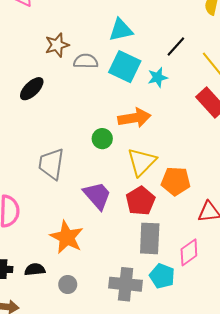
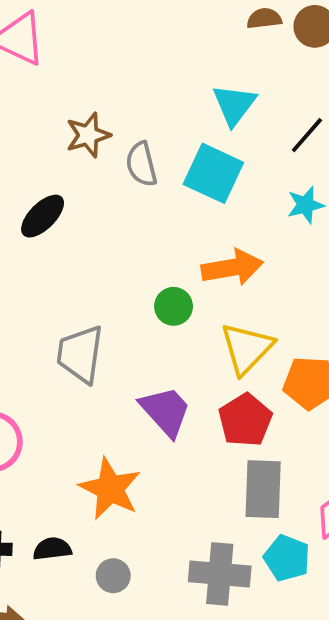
cyan triangle: (121, 30) -> (234, 105), moved, turned -40
gray semicircle: (86, 61) -> (141, 164), turned -105
cyan star: (158, 77) -> (306, 205), moved

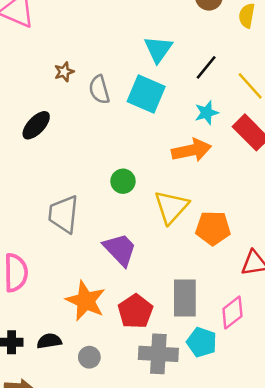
brown star: (88, 135) -> (64, 72), size x0.7
orange arrow: (232, 268) -> (191, 150), moved
red pentagon: (245, 420) -> (135, 311), moved

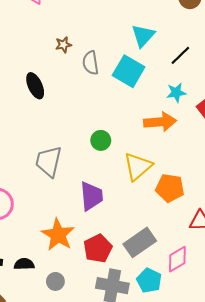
black ellipse: (36, 125) -> (35, 86), turned -75
purple trapezoid: (120, 249) -> (91, 196), turned 32
gray rectangle: (185, 298) -> (140, 242), turned 48

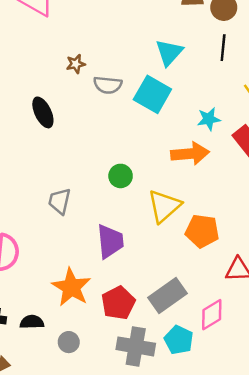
black line: (180, 55) -> (223, 48), moved, turned -40
gray semicircle: (91, 63) -> (108, 85), turned -75
gray trapezoid: (49, 161) -> (59, 201), size x0.7

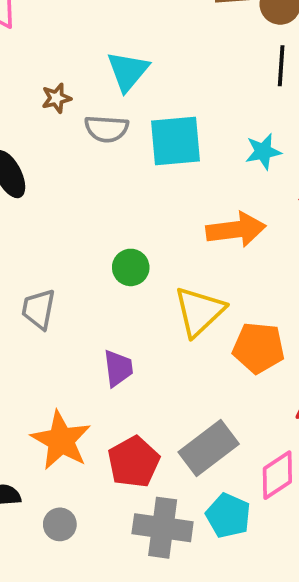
cyan triangle: (169, 52) -> (128, 71), moved
cyan square: (152, 94) -> (175, 141), turned -33
cyan star: (209, 119) -> (263, 152), moved
purple trapezoid: (110, 241) -> (118, 368), size x0.7

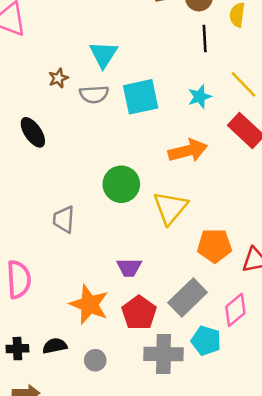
green circle: (131, 267) -> (121, 184), size x1.5
orange pentagon: (259, 348) -> (215, 246), moved
purple trapezoid: (118, 368) -> (129, 267), moved, turned 105

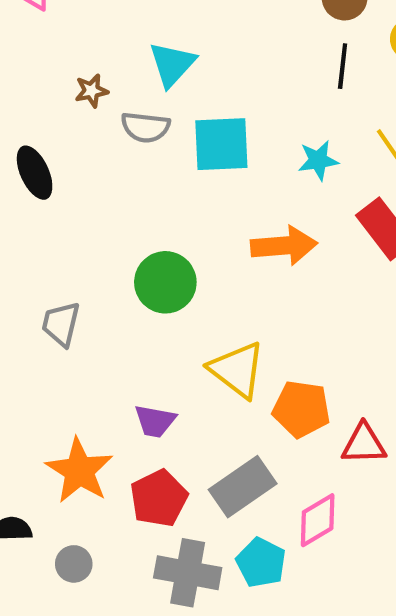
yellow triangle: (170, 208) -> (237, 370), moved, turned -42

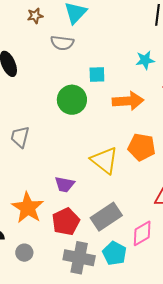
brown star: (91, 91) -> (35, 16), moved
cyan square: (221, 144) -> (97, 75), moved, size x0.6
green circle: (165, 282) -> (72, 100), moved
orange pentagon: (301, 409) -> (142, 147), moved

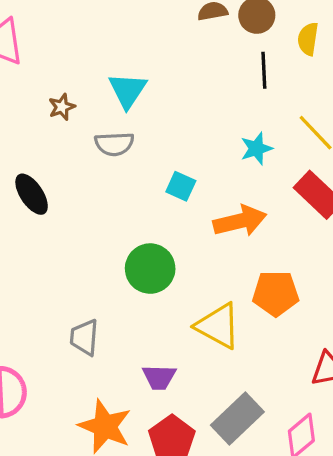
cyan square: (97, 75) -> (181, 186), turned 36
green circle: (72, 100) -> (150, 269), moved
gray trapezoid: (20, 137) -> (84, 337), moved

